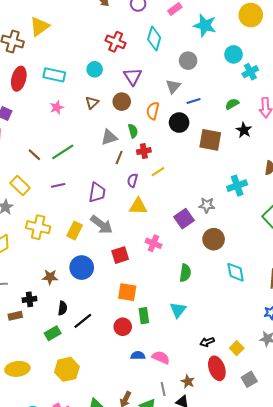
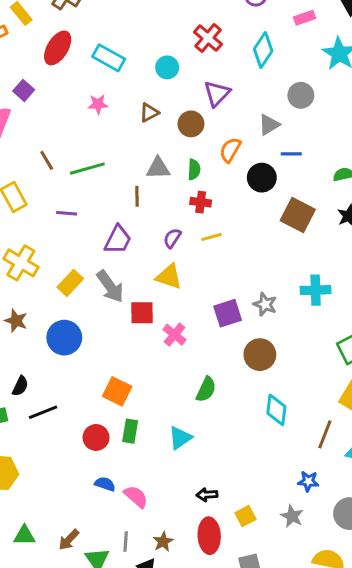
brown line: (119, 158) -> (137, 196), moved, turned -40
red square: (120, 255) -> (142, 313), moved
brown star: (50, 277) -> (16, 321), moved

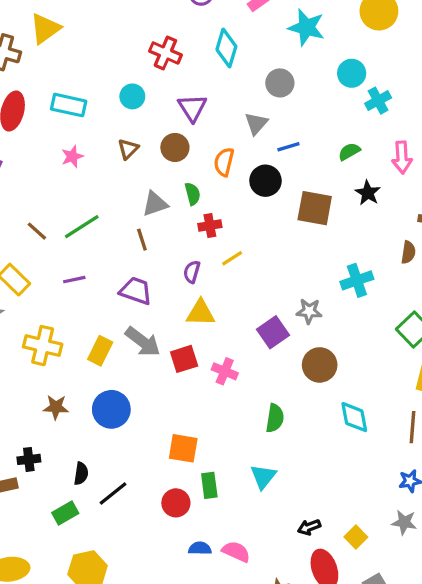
purple trapezoid: (118, 240) -> (136, 291), turned -80

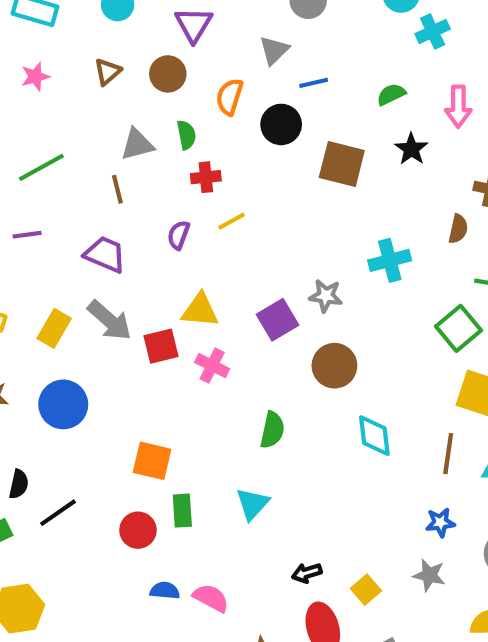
yellow triangle: (201, 313) -> (200, 310), moved

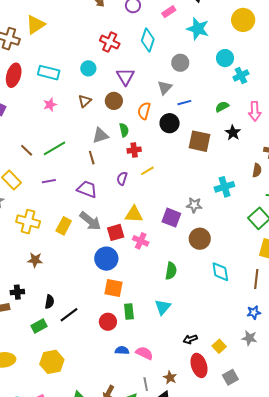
purple square: (277, 320) -> (171, 218), turned -36
blue circle: (63, 404) -> (106, 259), moved

